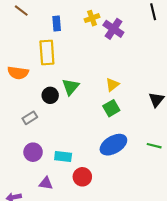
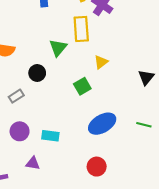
yellow rectangle: (47, 52) -> (81, 29), moved
green triangle: (71, 87) -> (58, 48), moved
green square: (111, 108) -> (82, 86), moved
red circle: (82, 177) -> (97, 167), moved

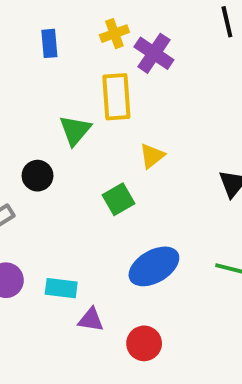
purple triangle: (33, 163) -> (91, 320), moved

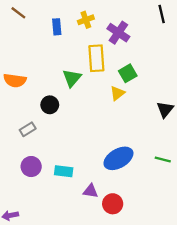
yellow cross: (114, 34) -> (86, 20), moved
green square: (118, 199) -> (128, 73), moved
purple triangle: (91, 320) -> (91, 191), moved

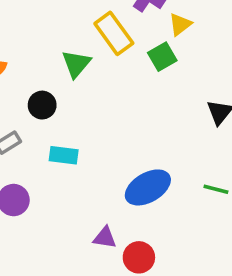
yellow rectangle: (96, 58) -> (114, 33), turned -32
yellow triangle: (117, 93) -> (180, 24), moved
cyan rectangle: (64, 171) -> (64, 155), moved

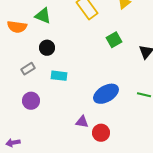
green square: (162, 57) -> (114, 40), moved
green triangle: (76, 64) -> (43, 16), moved, turned -48

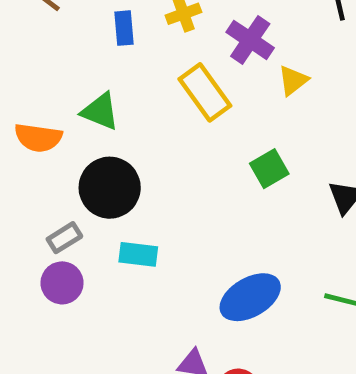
black circle: (47, 48) -> (110, 188), size x1.6
purple circle: (31, 101) -> (62, 283), moved

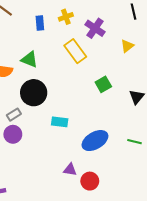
yellow triangle: (293, 80) -> (127, 46), moved
cyan rectangle: (138, 254) -> (60, 122), moved

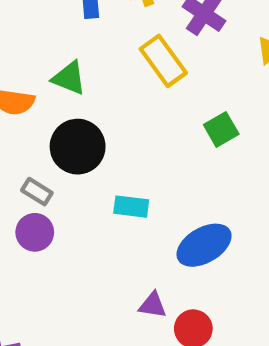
gray rectangle: (14, 115) -> (37, 192), turned 64

